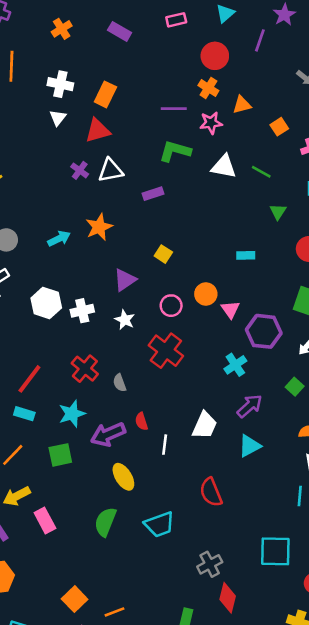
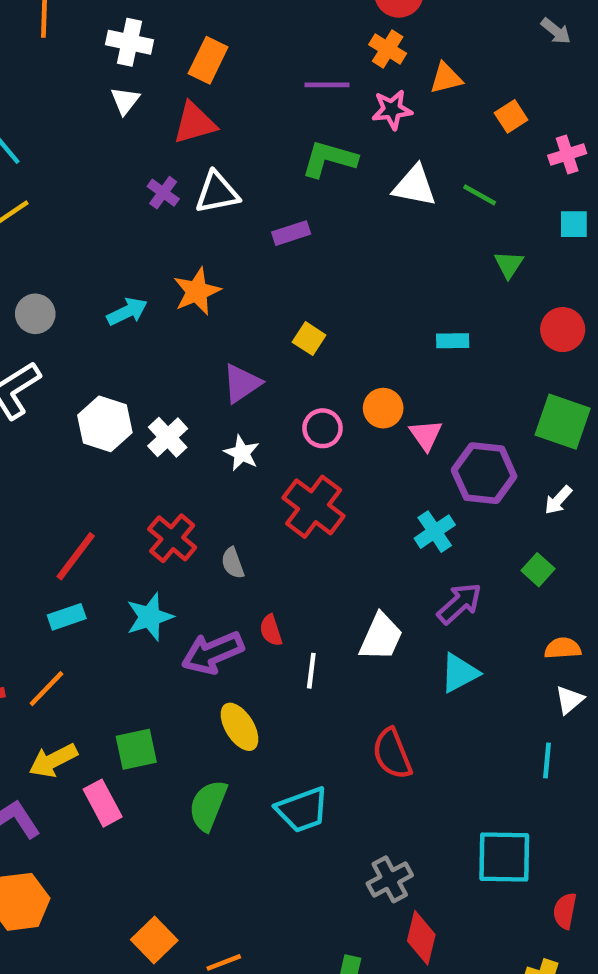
white cross: (82, 311) -> (168, 437), turned -30
cyan rectangle: (24, 414) -> (67, 617), turned -36
green square: (60, 455) -> (136, 749), moved

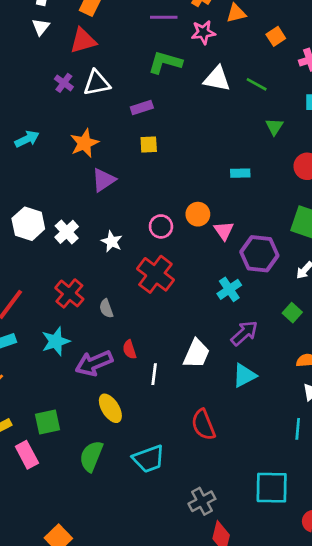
cyan arrow: (127, 312) -> (27, 139), moved
yellow square: (309, 339) -> (149, 144), moved, turned -36
purple triangle: (242, 383) -> (104, 180), moved

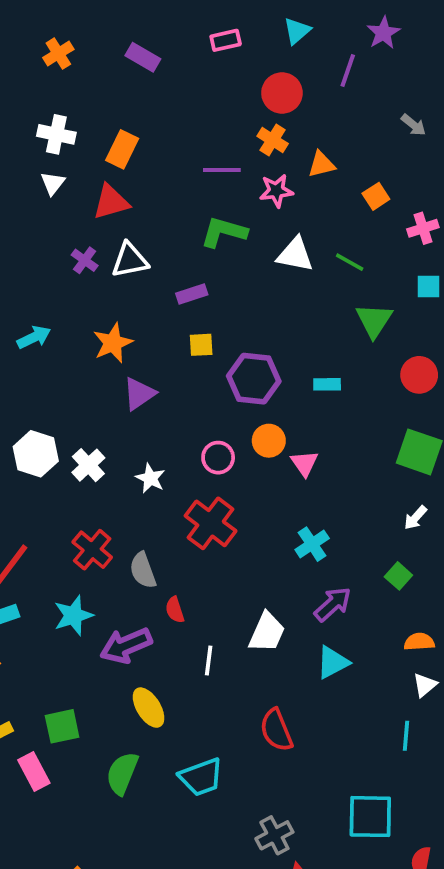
green triangle: (274, 127) -> (374, 320), size x1.5
purple hexagon: (259, 254) -> (254, 379), moved
gray semicircle: (106, 308) -> (143, 570), size x1.4
red semicircle: (130, 350) -> (175, 610), moved

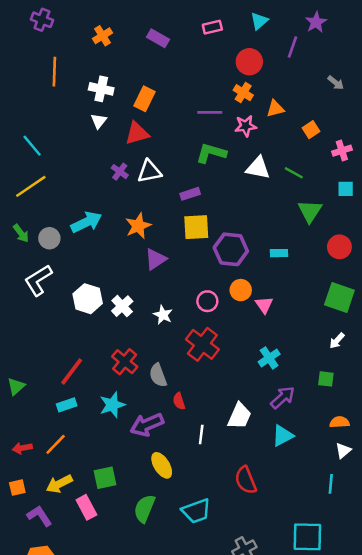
cyan arrow: (34, 337) -> (86, 222), size x1.4
yellow square: (201, 345) -> (196, 227), size x1.6
green square: (398, 576) -> (326, 379), turned -35

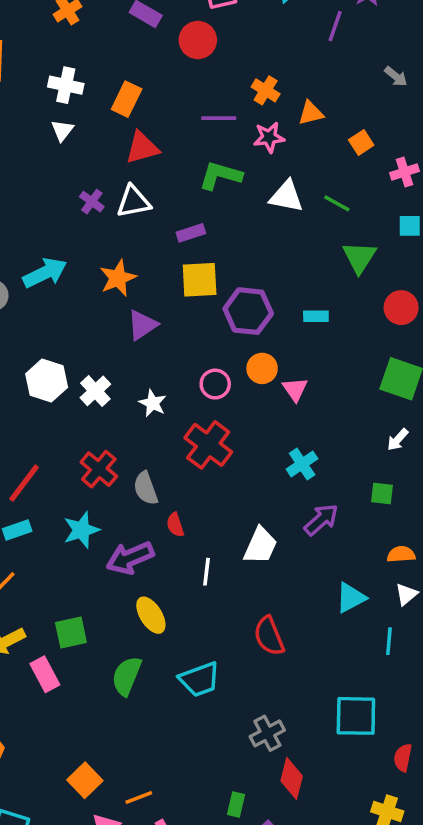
red circle: (249, 62) -> (198, 40), moved
red triangle: (137, 133) -> (142, 148), moved
cyan triangle: (283, 436) -> (351, 598), moved

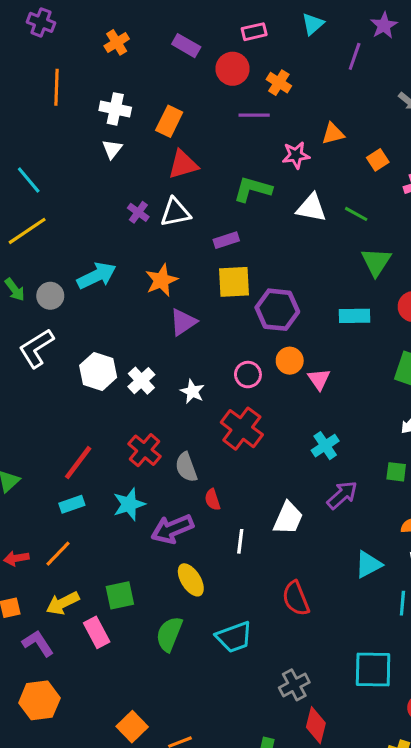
orange cross: (266, 90) -> (279, 83), moved
purple line: (219, 118) -> (254, 115), moved
cyan rectangle: (316, 316) -> (355, 316), moved, size x1.4

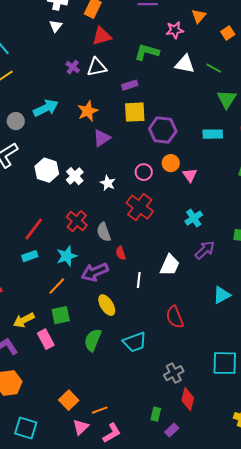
orange triangle: (333, 134) -> (199, 16), turned -35
orange line: (58, 554) -> (57, 286), moved

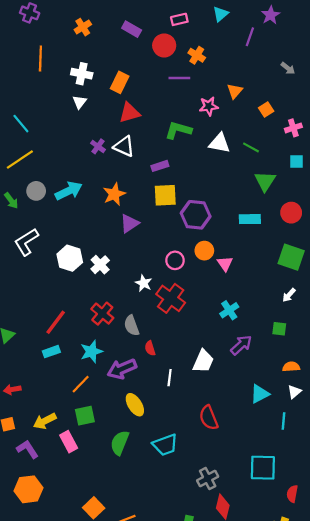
white triangle: (97, 67) -> (124, 146), turned 35
gray circle: (16, 121) -> (36, 191), moved
white star: (108, 183) -> (144, 283), moved

